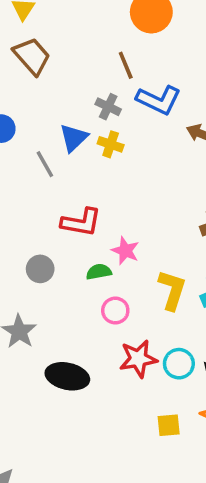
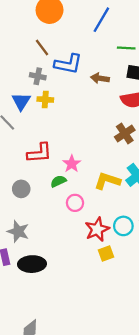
pink star: (125, 251) -> (72, 164), turned 30
yellow L-shape: (172, 290) -> (107, 181), turned -75
black ellipse: (67, 376) -> (32, 264), moved
yellow square: (169, 425) -> (106, 253), moved

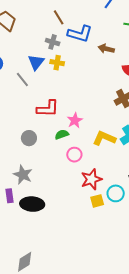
cyan circle: (123, 226) -> (116, 193), moved

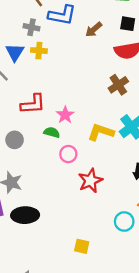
brown arrow: (106, 49) -> (94, 29), turned -49
green semicircle: (62, 134) -> (52, 132), turned 40
cyan circle: (116, 193) -> (124, 222), moved
yellow square: (97, 201) -> (82, 246), moved, turned 32

